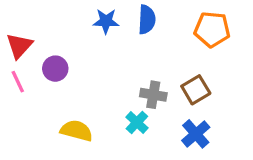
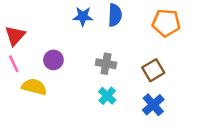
purple circle: (55, 69) -> (53, 60), moved
gray cross: (153, 95) -> (106, 64), moved
yellow semicircle: (77, 131) -> (34, 87), moved

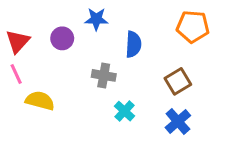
blue semicircle: (115, 15) -> (133, 44), moved
purple circle: (53, 60) -> (62, 38), moved
gray cross: (106, 64) -> (104, 75), moved

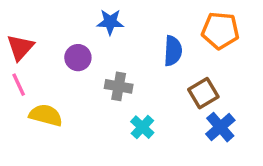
purple circle: (62, 38) -> (78, 58), moved
blue semicircle: (133, 44) -> (173, 51), moved
blue cross: (178, 121) -> (220, 127), moved

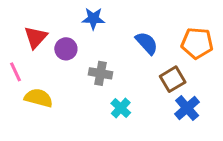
orange pentagon: (220, 30) -> (197, 43), moved
red triangle: (20, 47) -> (36, 37), moved
blue semicircle: (173, 51) -> (147, 43), turned -45

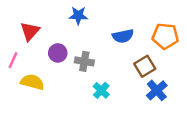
blue semicircle: (147, 43) -> (123, 36), turned 120
purple circle: (66, 49) -> (58, 53), moved
pink line: (15, 72) -> (13, 60), turned 49

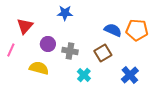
blue semicircle: (123, 36) -> (113, 30), moved, turned -144
brown square: (145, 66) -> (103, 53), moved
yellow semicircle: (32, 82) -> (39, 68), moved

